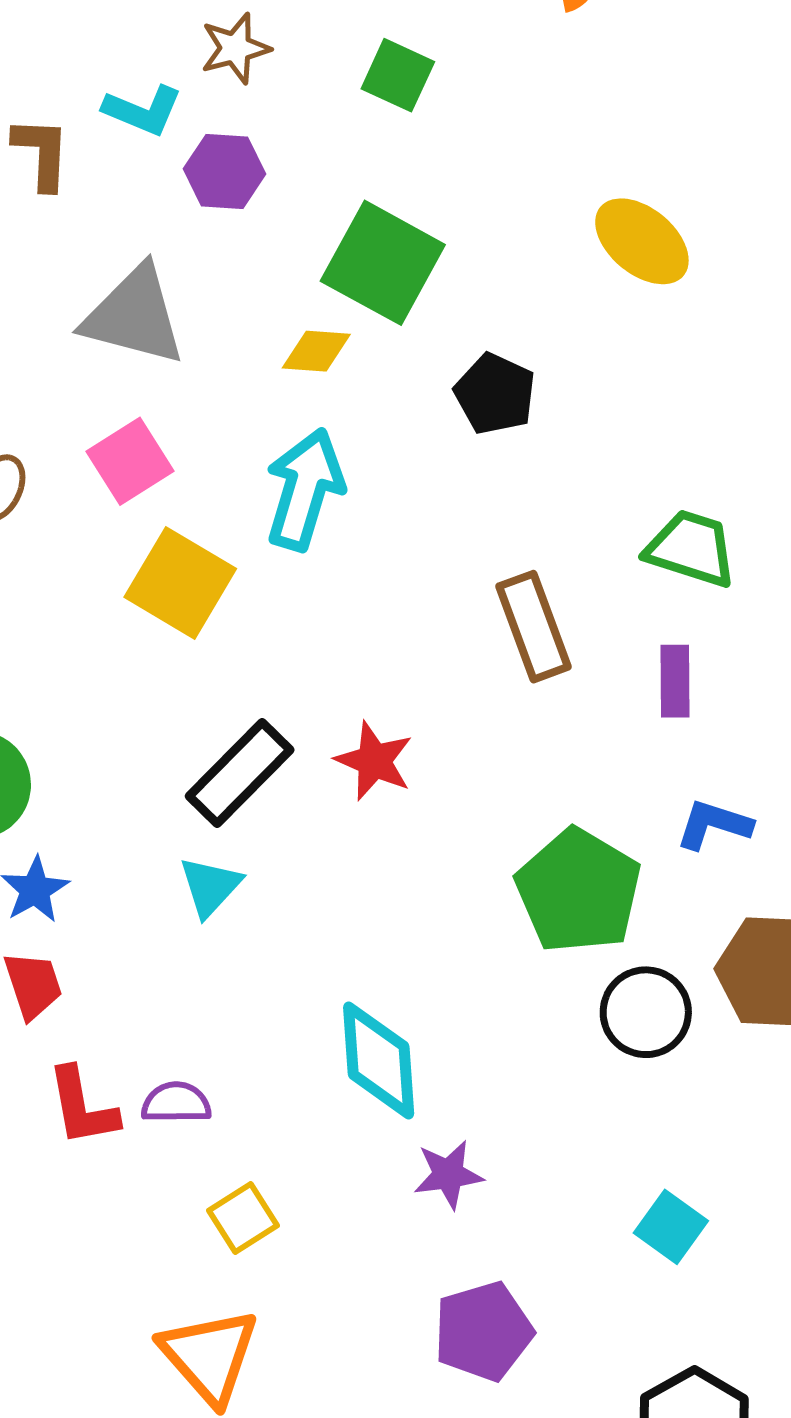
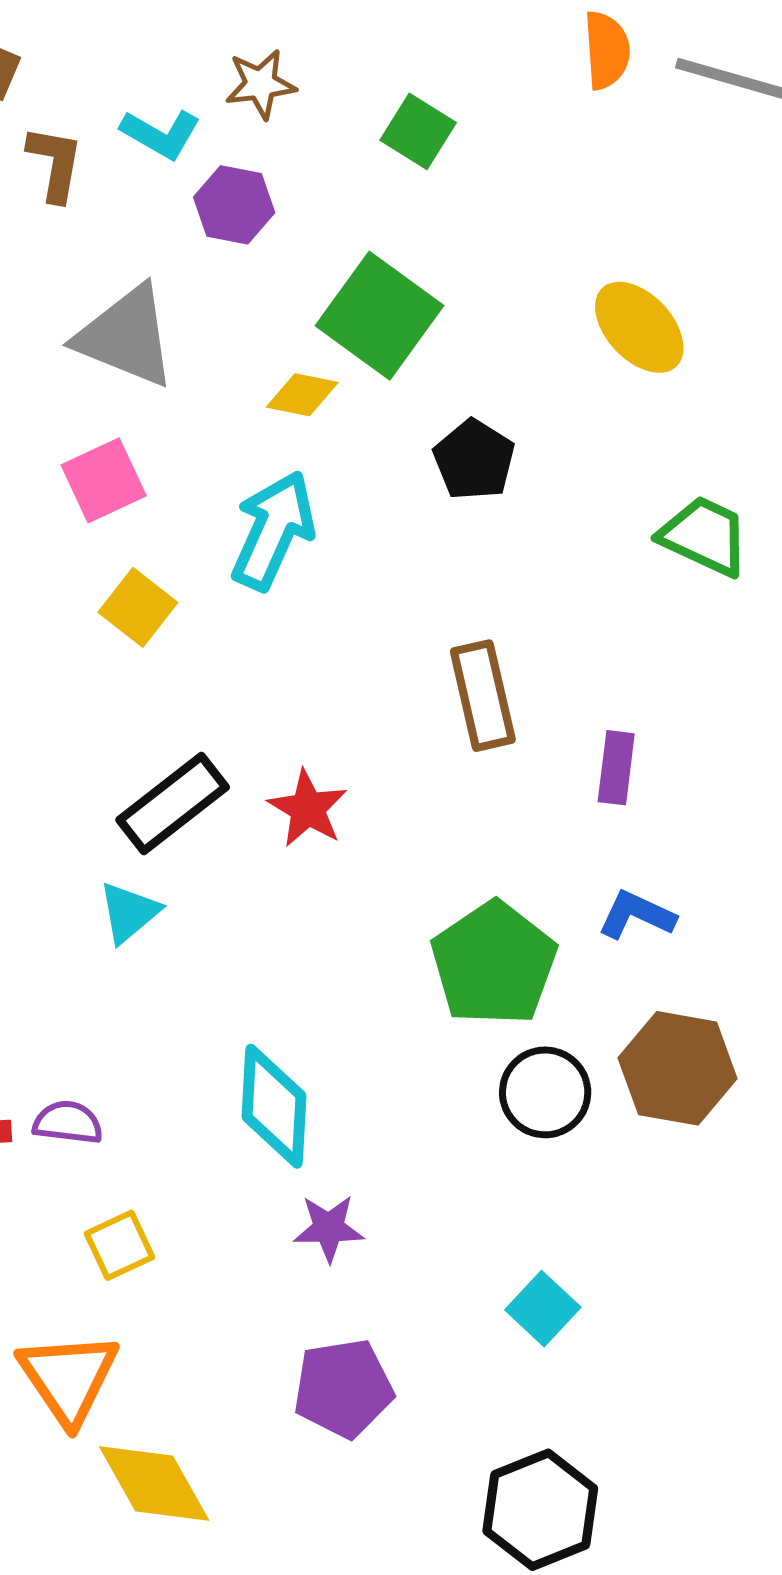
green trapezoid: (691, 549) -> (704, 536), moved
yellow square: (180, 583) -> (138, 607), size x0.7

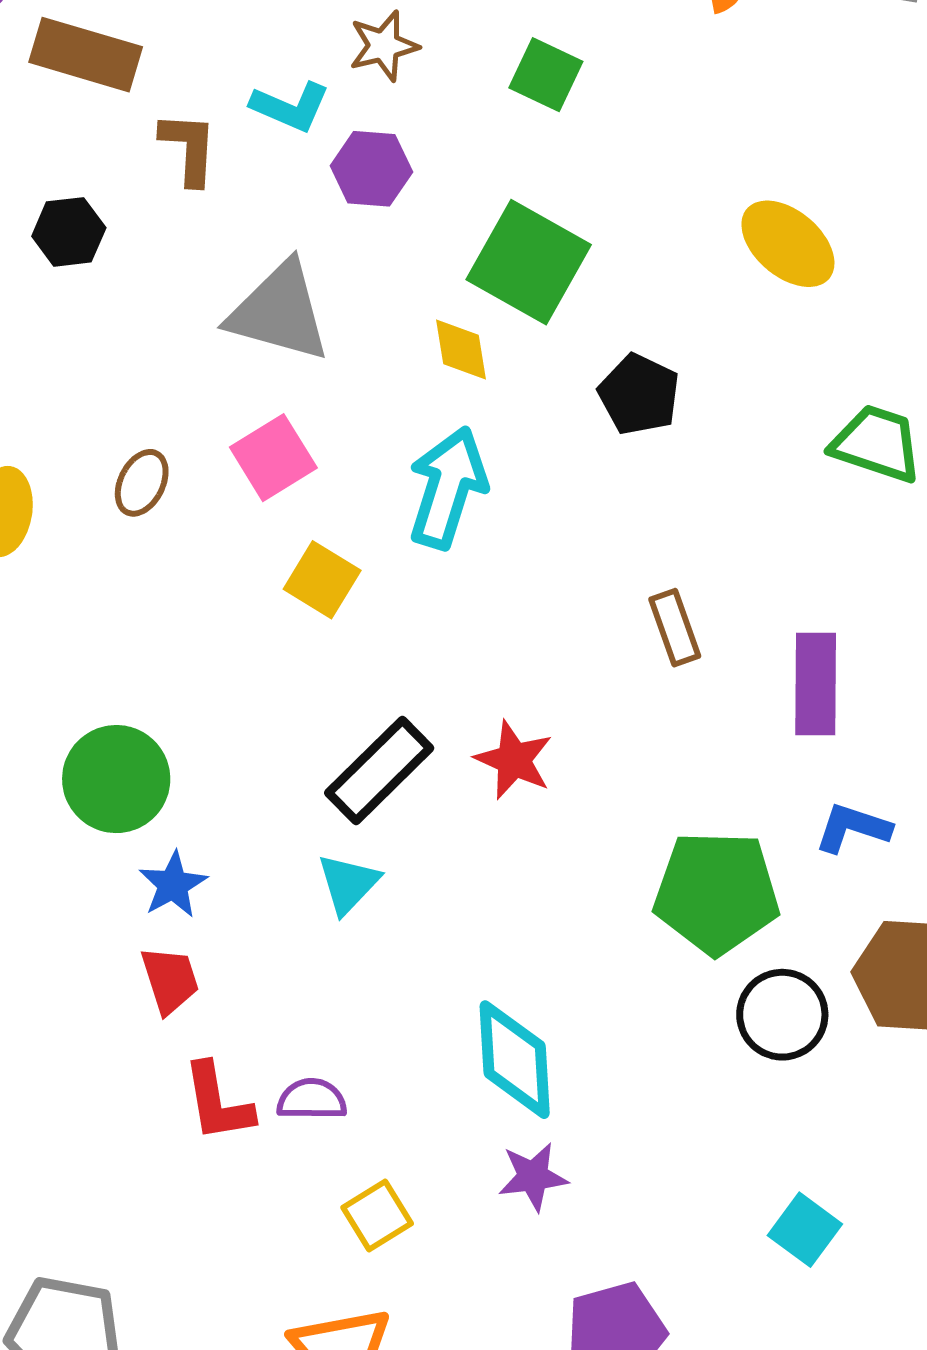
yellow diamond: (302, 395) -> (461, 350), turned 76
brown rectangle: (483, 696) -> (675, 628), size x0.7
purple rectangle: (616, 768) -> (816, 684), size x1.4
green pentagon: (494, 964) -> (717, 893), turned -30
purple star: (329, 1228) -> (533, 1177), moved

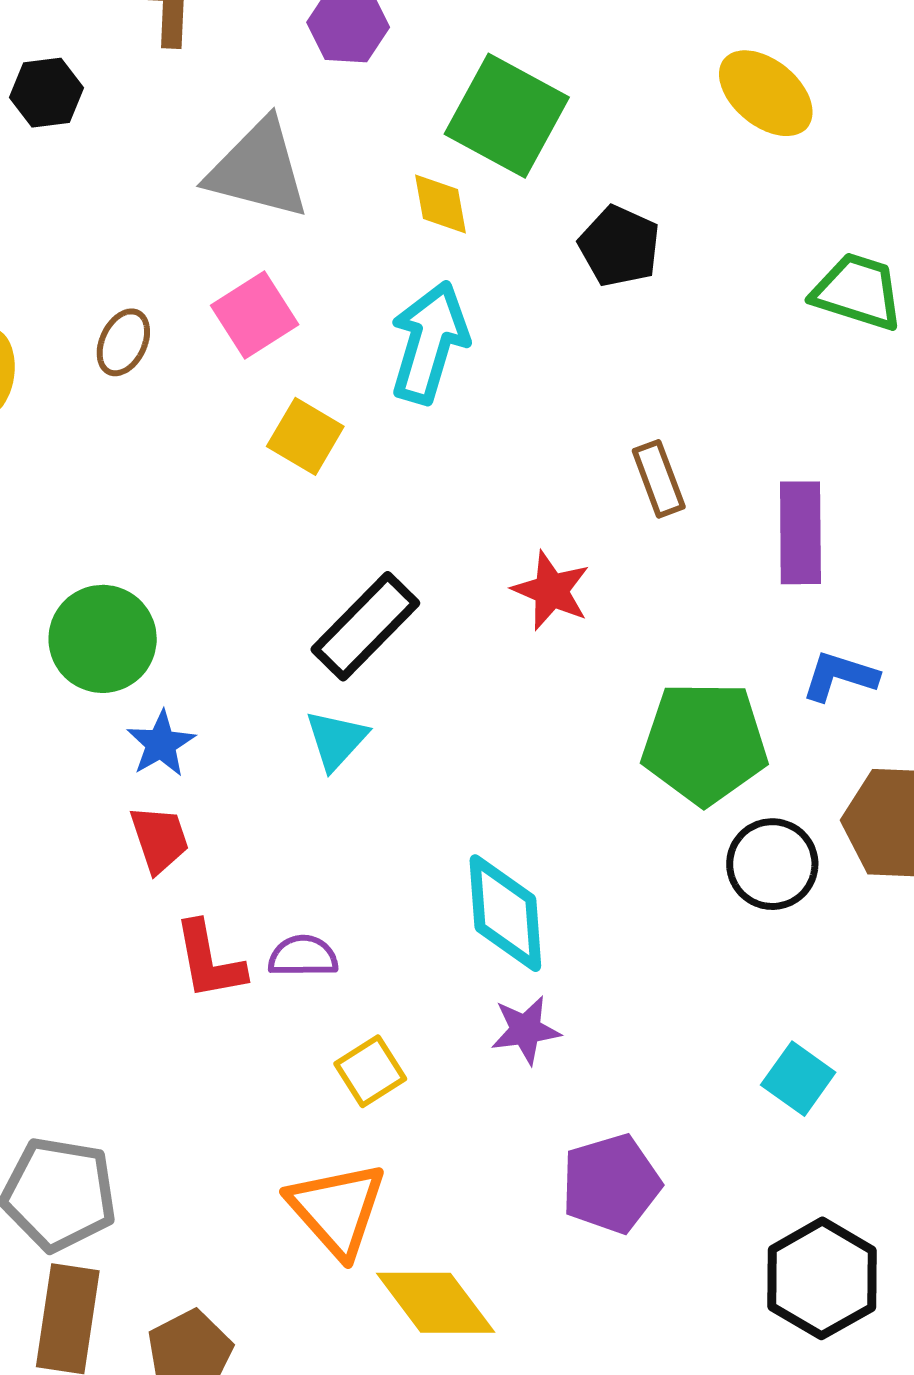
red star: (514, 760) -> (551, 591), moved

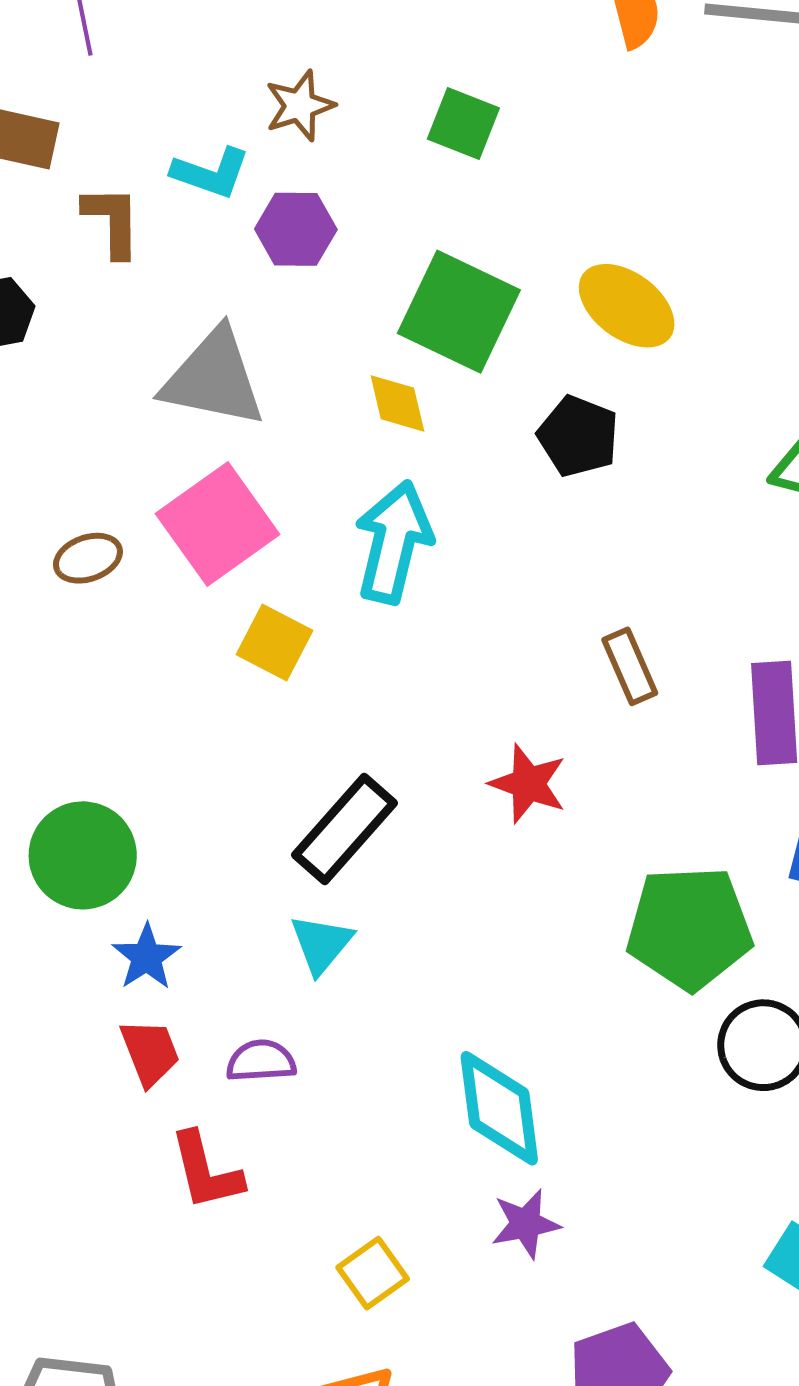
yellow ellipse: (766, 93) -> (627, 306), moved
pink square: (255, 315) -> (218, 524), size x1.4
brown ellipse: (123, 342) -> (88, 558), turned 48
purple semicircle: (303, 956) -> (261, 1061), moved

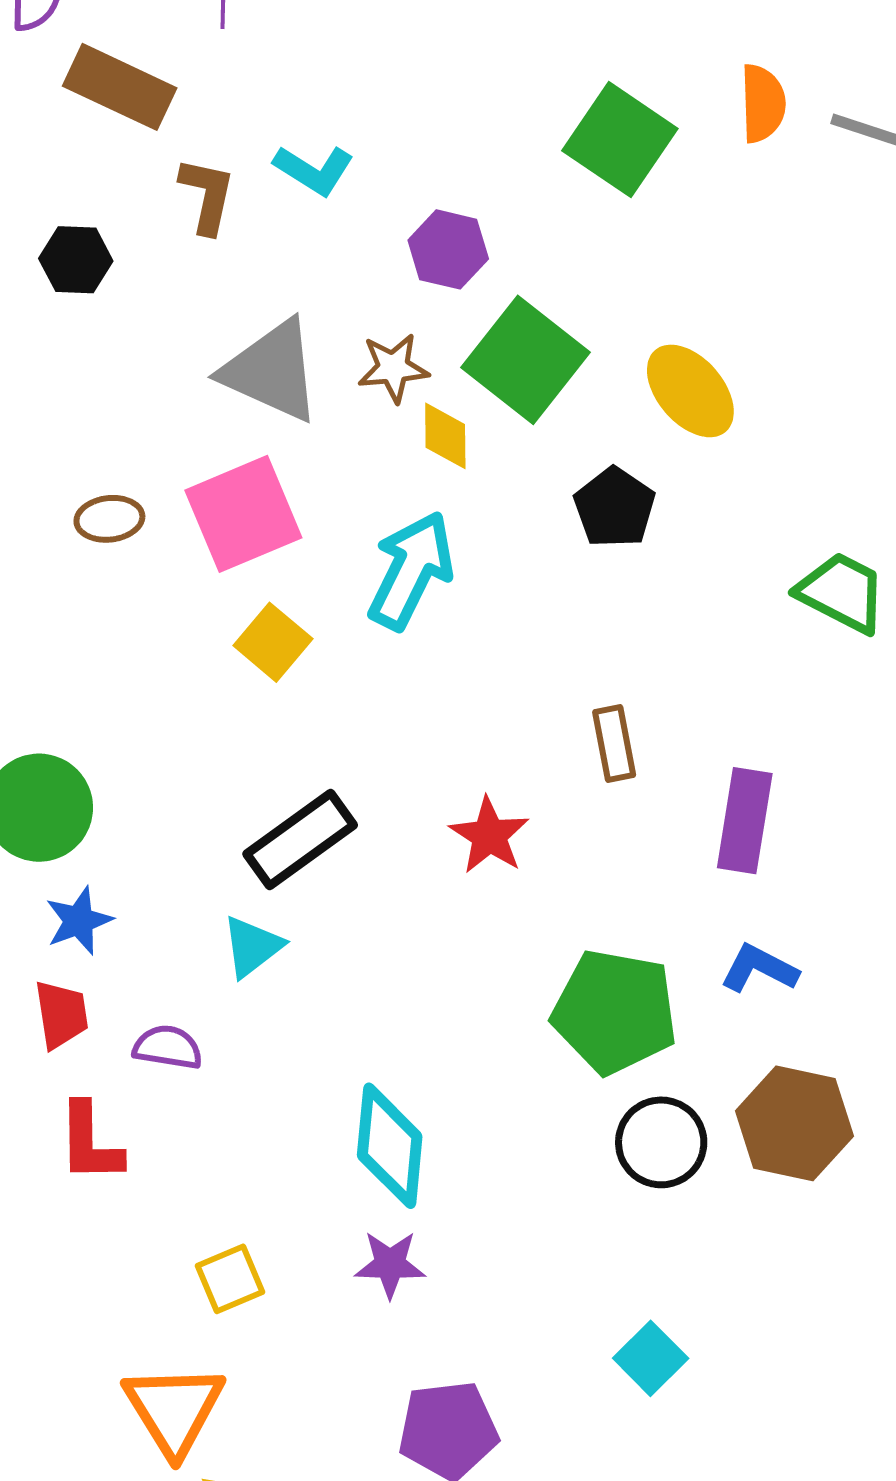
brown star: (300, 106) -> (393, 368), moved
green square: (463, 123) -> (620, 140), moved, size x1.5
purple hexagon: (296, 229) -> (448, 249), moved

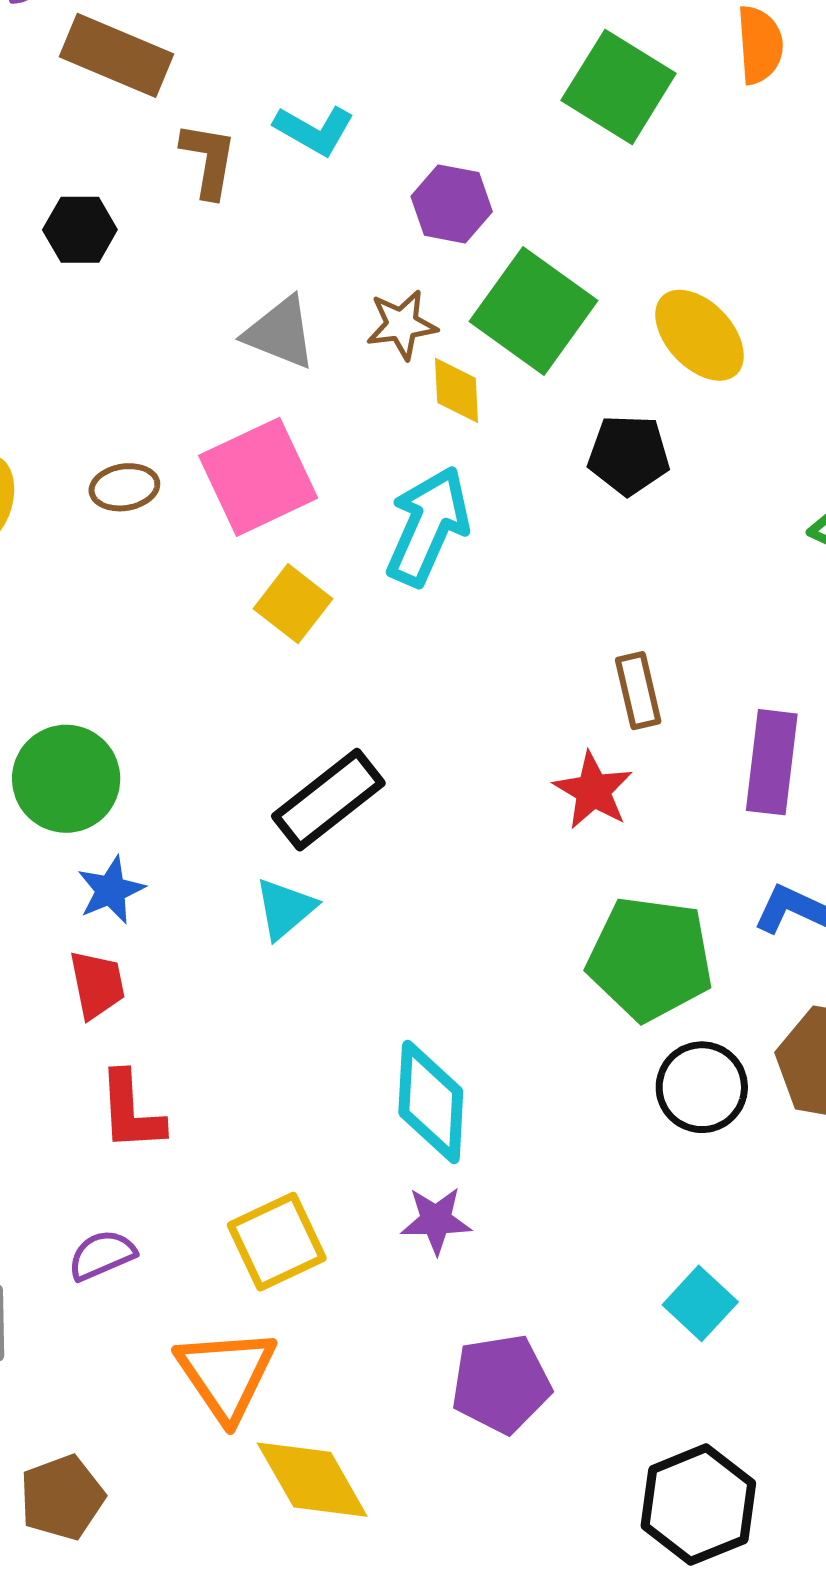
gray triangle: (271, 371) -> (280, 333), size x0.7
black pentagon: (615, 508) -> (629, 455), turned -30
red star: (489, 836) -> (593, 791), moved
purple semicircle: (168, 1047) -> (102, 1255), moved, turned -30
yellow square: (230, 1279) -> (277, 1242), size x1.4

